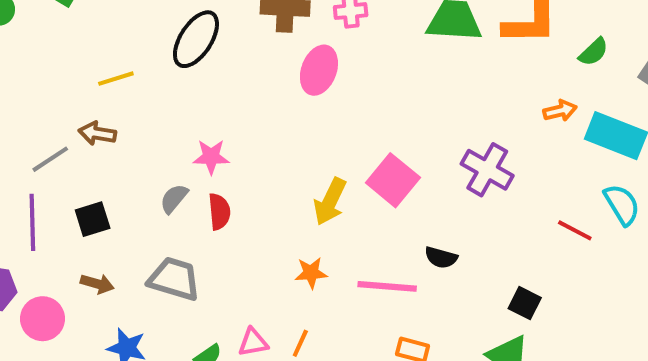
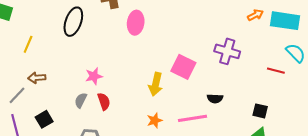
yellow line: (116, 79) -> (28, 44), moved, turned -36

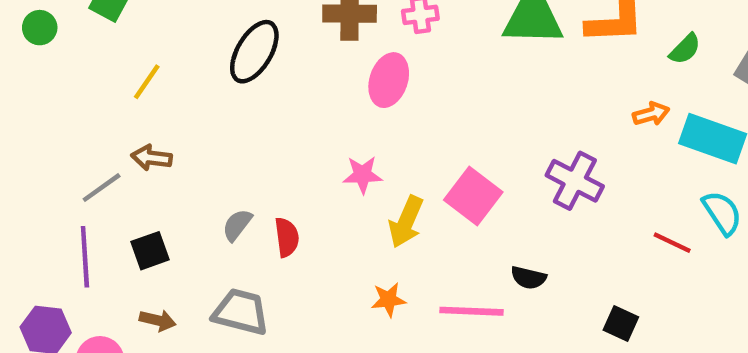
pink star: (94, 76) -> (363, 175), moved

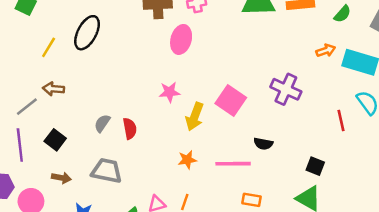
black ellipse: (254, 52) -> (87, 33), moved
red line: (672, 243) -> (341, 120), turned 55
black square: (150, 251) -> (55, 140), turned -30

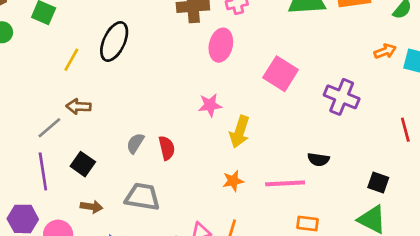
pink square: (231, 101) -> (281, 74), moved

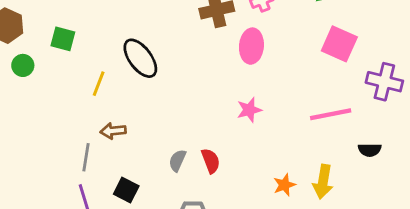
black ellipse: (114, 41) -> (140, 58), turned -54
pink square: (281, 74) -> (339, 44), moved
gray line: (49, 128) -> (86, 157), turned -32
yellow arrow: (240, 132) -> (323, 182), moved
pink line: (285, 183) -> (331, 114), moved

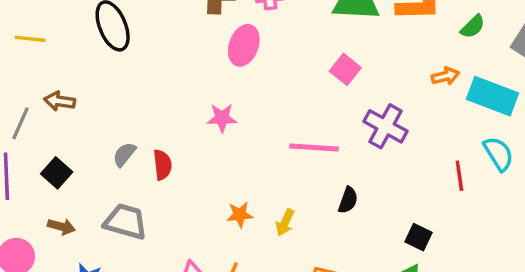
pink square: (339, 44) -> (345, 69), size x0.7
yellow line: (99, 84) -> (30, 39), moved, turned 60
black semicircle: (370, 150) -> (348, 200), turned -85
yellow arrow: (323, 182) -> (285, 223), size x0.7

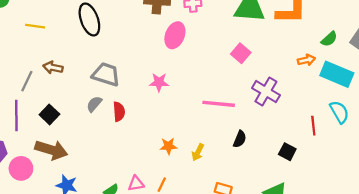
green semicircle: (473, 27) -> (329, 39), moved
gray trapezoid: (126, 222) -> (106, 74), moved
brown arrow: (61, 227) -> (51, 150), size x1.8
black square: (419, 237) -> (287, 152), moved

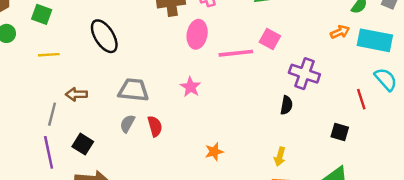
pink star: (159, 82) -> (191, 87), turned -30
pink line: (219, 104) -> (236, 53), moved
black semicircle: (240, 139) -> (286, 105), moved
yellow arrow: (198, 152) -> (280, 157), moved

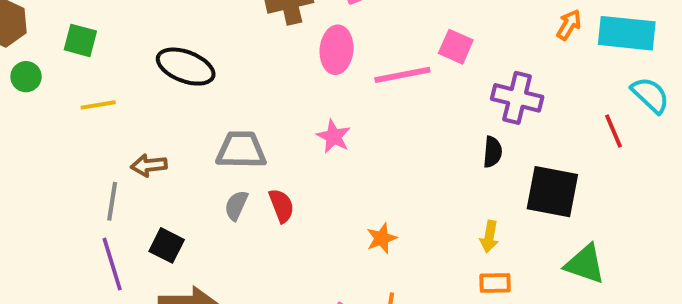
orange arrow: (340, 32) -> (569, 25), turned -30
black ellipse: (104, 36) -> (186, 67), turned -32
black square: (340, 132) -> (552, 192), moved, size x1.8

